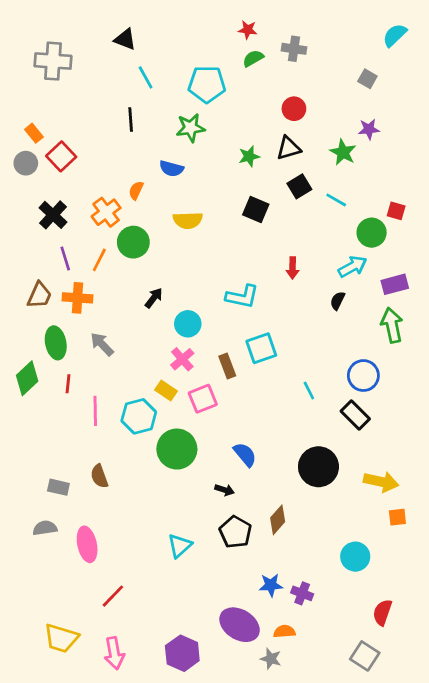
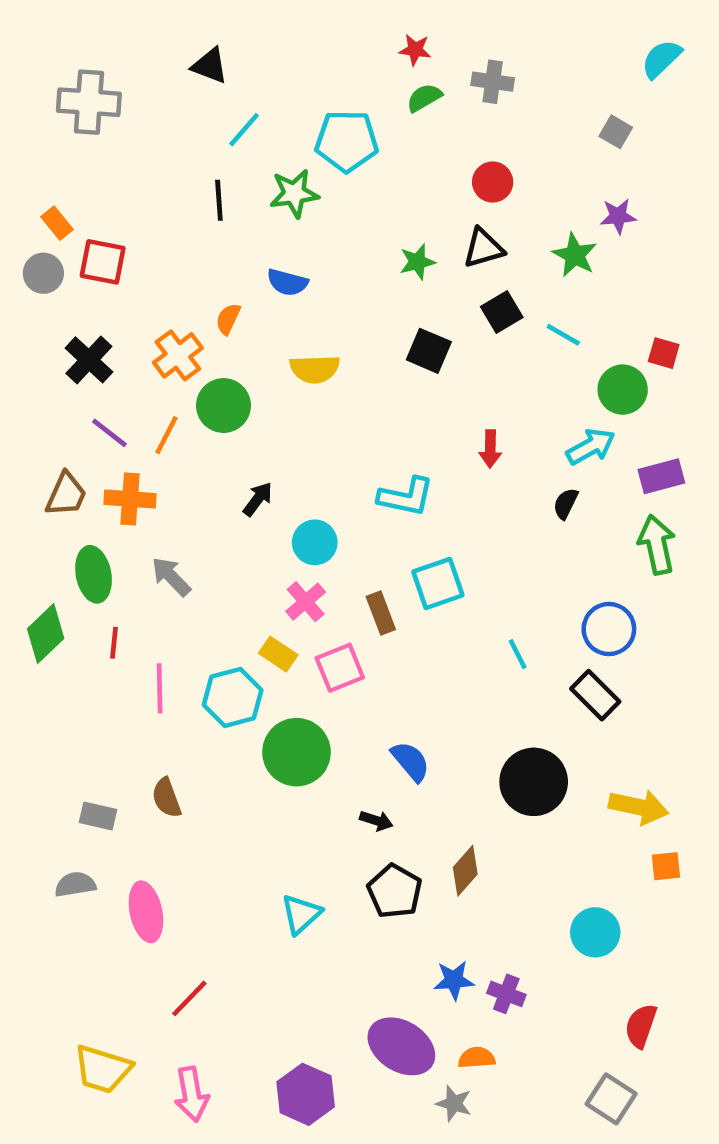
cyan line: (146, 77) -> (244, 130), turned 70
green star: (191, 128) -> (294, 193), moved
red square: (61, 156) -> (103, 262), turned -36
purple line: (65, 258) -> (109, 433), turned -35

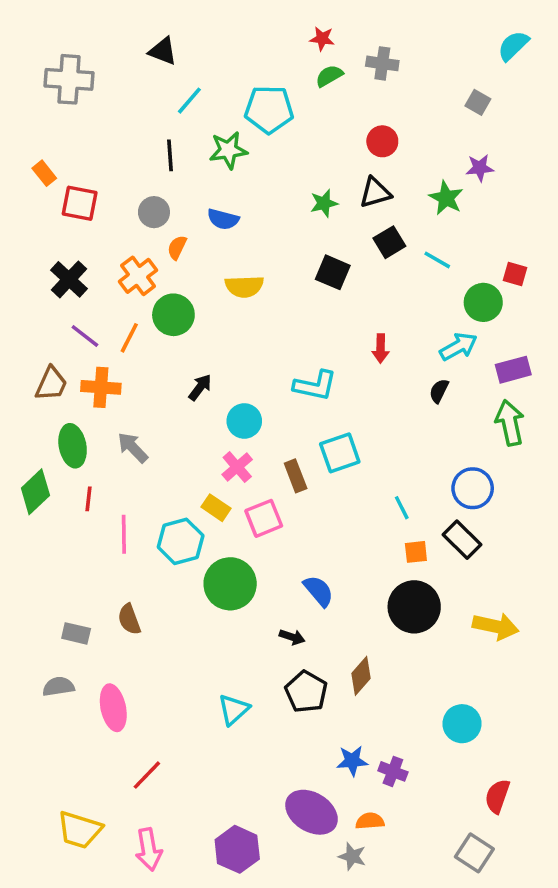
gray circle: (43, 273) -> (154, 212), moved
orange square: (666, 866) -> (416, 552), moved

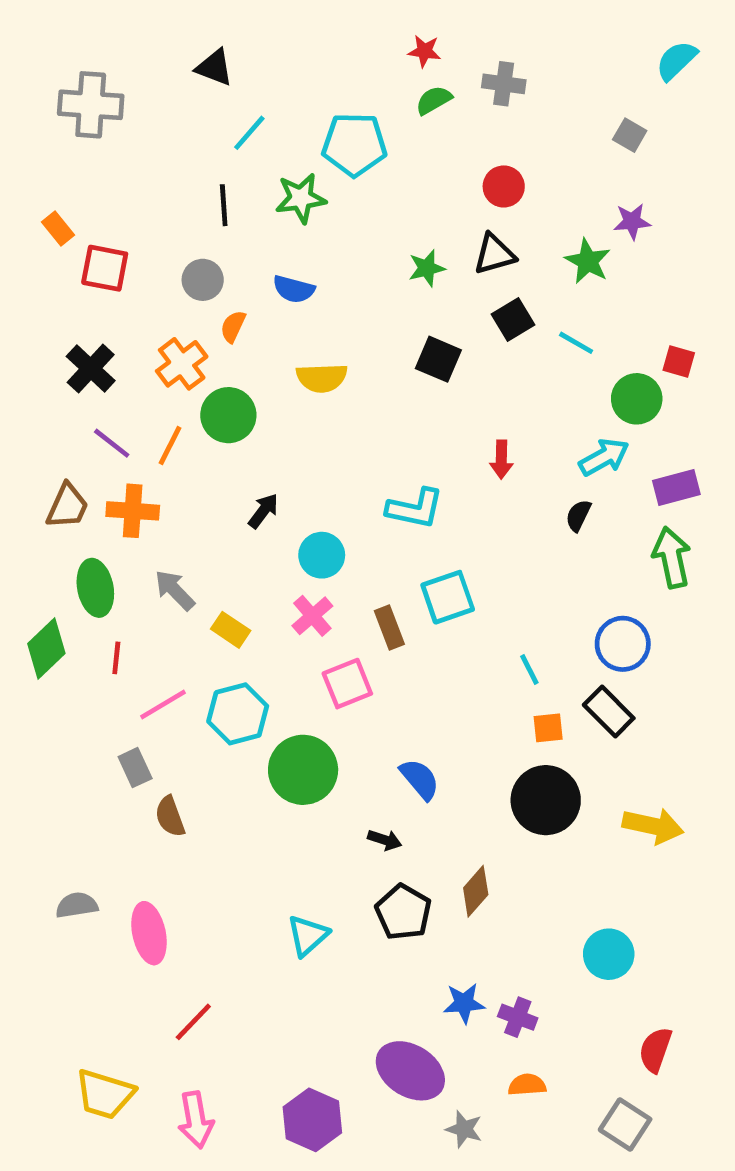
yellow rectangle: (216, 508) -> (231, 630), moved
pink line: (124, 534) -> (163, 705), turned 60
gray rectangle: (76, 633) -> (135, 768), moved, turned 52
orange semicircle: (370, 821) -> (527, 1085), moved

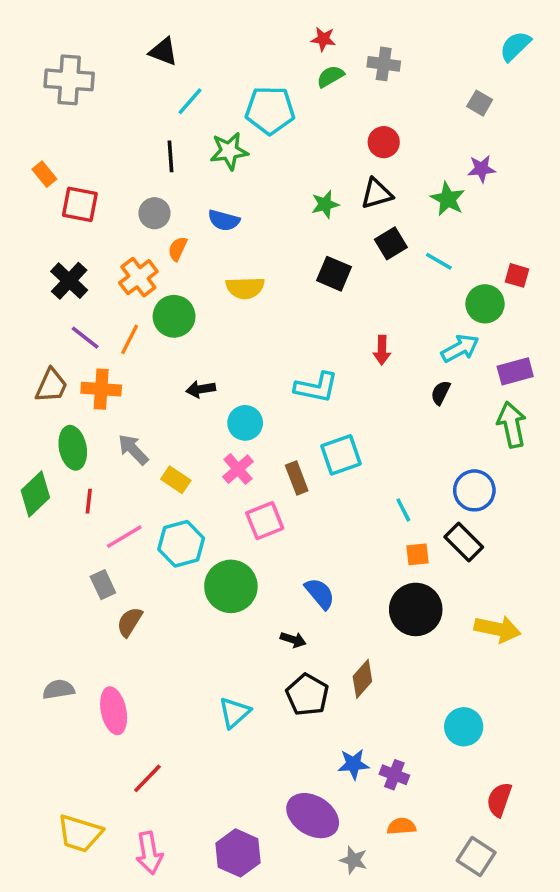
black arrow: (263, 511) -> (201, 389), turned -136
brown semicircle: (170, 817) -> (130, 622), turned 52

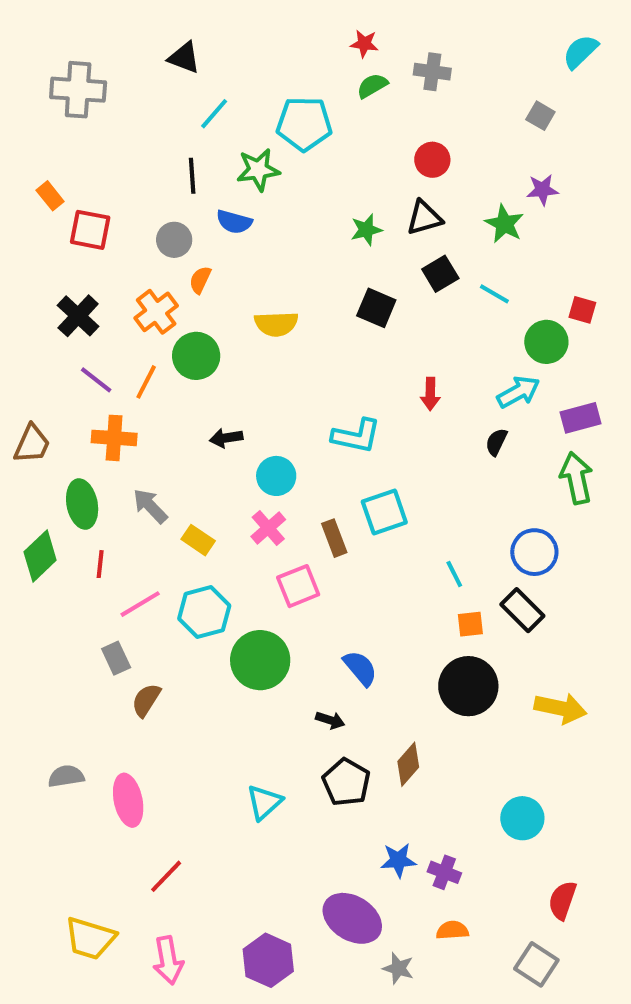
blue semicircle: (224, 220) -> (234, 222), moved
brown trapezoid: (51, 386) -> (32, 444), moved

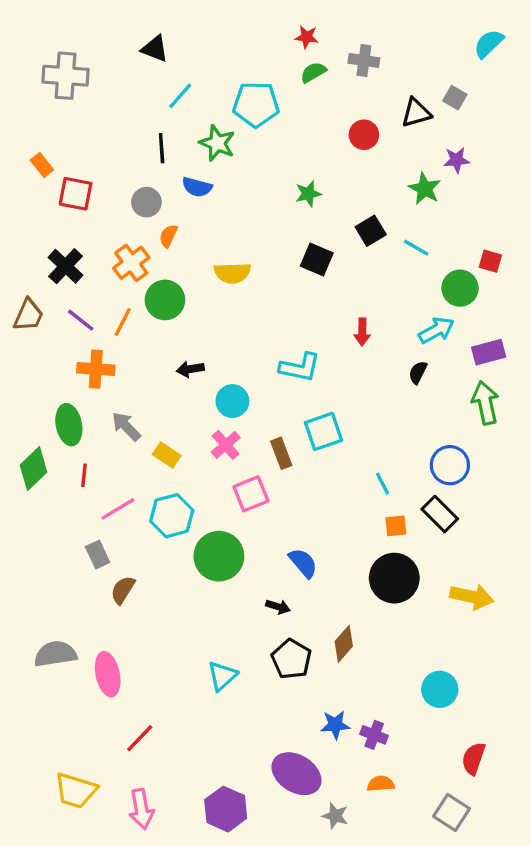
green star: (258, 170) -> (217, 143), turned 30
black triangle: (424, 218) -> (416, 113), moved
brown trapezoid: (32, 444) -> (28, 315), moved
gray semicircle: (66, 776) -> (55, 654), size x1.4

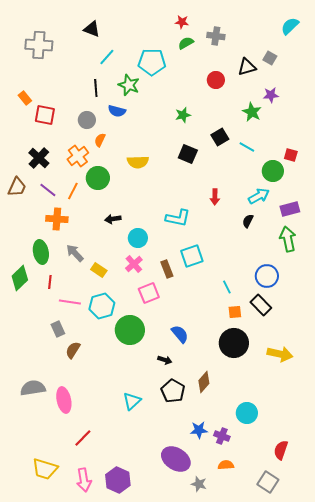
pink line: (118, 509) -> (70, 302), turned 40
cyan circle: (440, 689) -> (247, 413), moved
purple hexagon: (226, 809) -> (118, 480), moved

